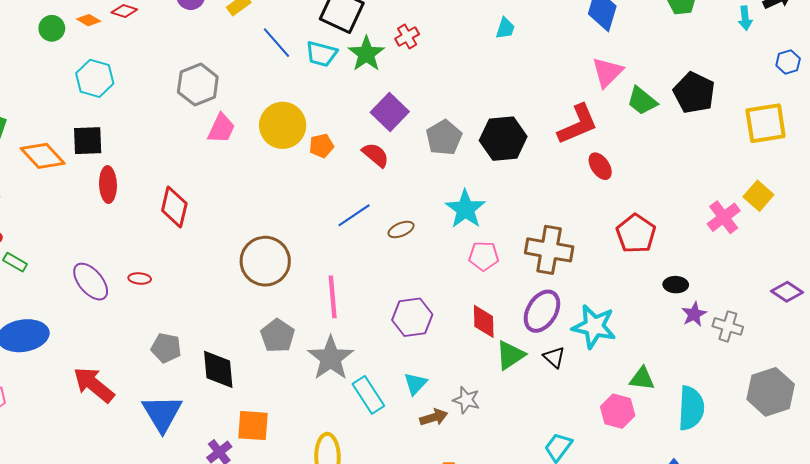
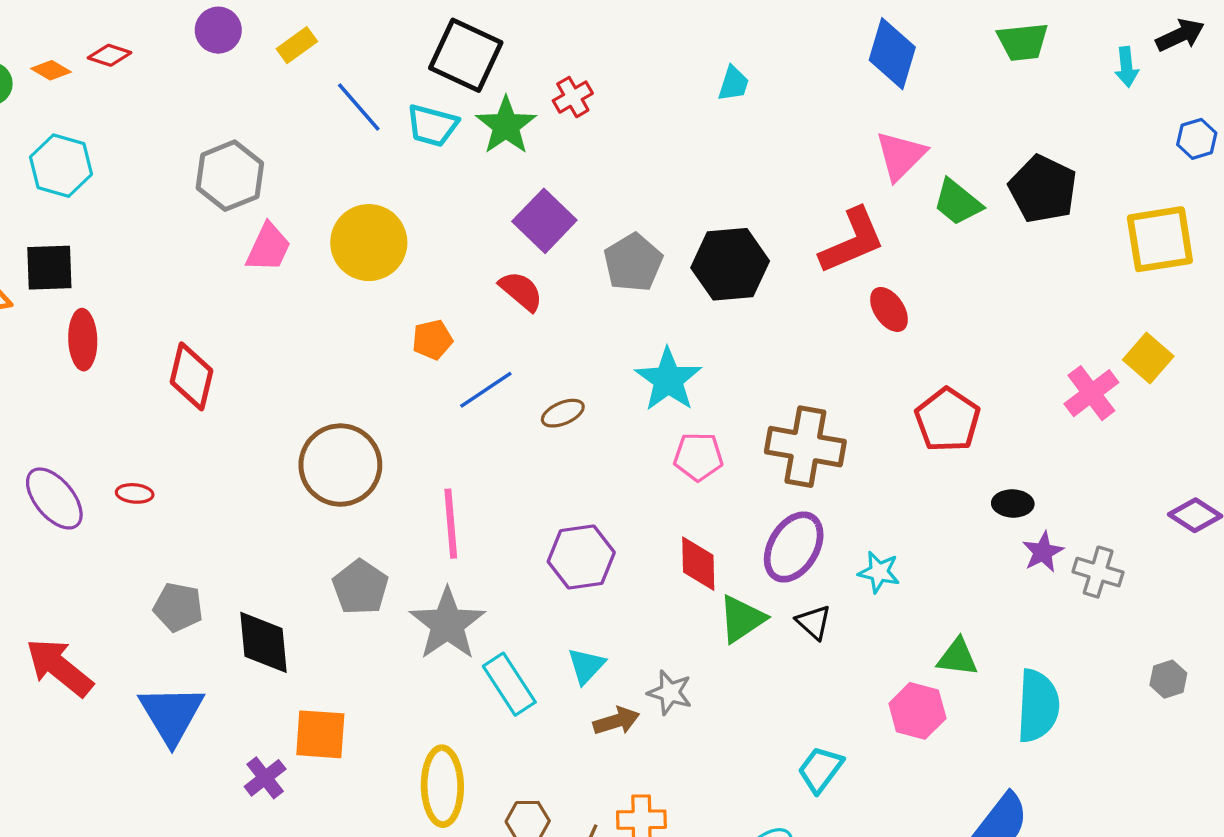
orange pentagon: (321, 146) -> (432, 340), moved
cyan star: (594, 326) -> (879, 572), size x0.6
gray hexagon: (771, 392) -> (1168, 679), size x0.5

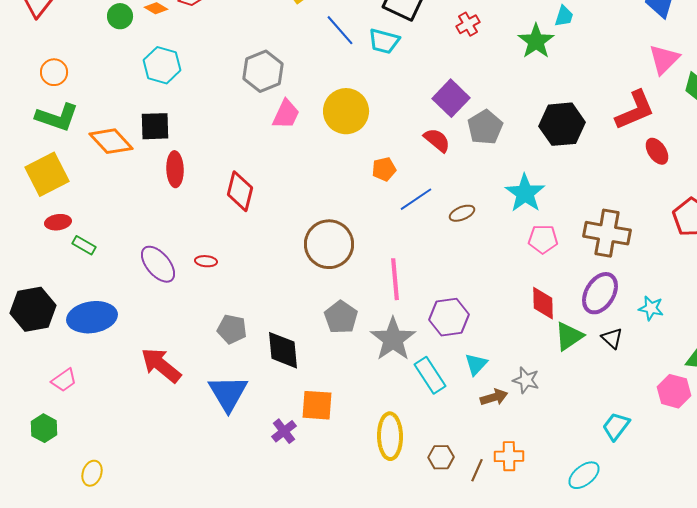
green star: (506, 125) -> (536, 41), moved
gray pentagon: (633, 263) -> (485, 127), moved
purple hexagon: (581, 557) -> (449, 317), moved

